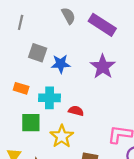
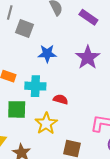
purple rectangle: (102, 25) -> (88, 17), size x0.7
gray square: (38, 53) -> (24, 28), moved

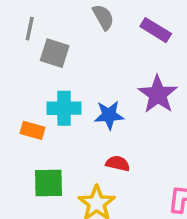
blue star: (47, 54) -> (109, 115), moved
cyan cross: (35, 86) -> (64, 108), moved

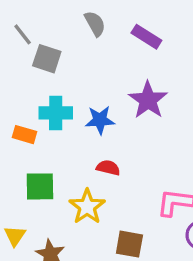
gray line: (30, 29) -> (23, 34), turned -50

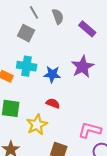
gray line: (23, 34) -> (34, 12), moved

